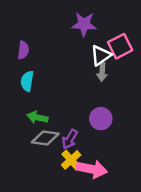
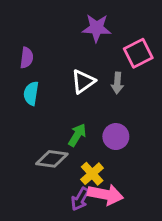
white triangle: (101, 55) -> (83, 82), moved
green arrow: (37, 117) -> (77, 135), moved, turned 108
purple arrow: (70, 139) -> (80, 199), moved
yellow cross: (71, 160) -> (92, 174), moved

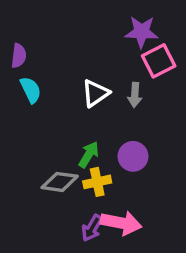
purple star: (97, 28) -> (142, 32), moved
purple semicircle: (27, 58) -> (19, 56), moved
cyan semicircle: (31, 93) -> (31, 90), moved, turned 145
yellow cross: (92, 174) -> (97, 182), moved, turned 30

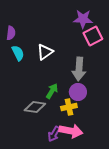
white triangle: (95, 93) -> (45, 52), moved
gray arrow: (135, 95) -> (79, 69), moved, size x1.6
yellow cross: (97, 182) -> (69, 107), moved

